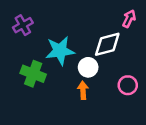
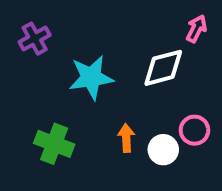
white circle: (88, 67) -> (163, 150), moved
green cross: (33, 74) -> (54, 144), moved

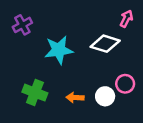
white diamond: (163, 68) -> (105, 44), turned 32
orange arrow: (126, 138) -> (75, 98), moved, turned -84

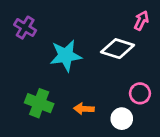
purple cross: (22, 25) -> (25, 28), turned -30
white circle: (105, 96) -> (122, 119), moved

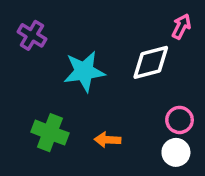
white diamond: (118, 49) -> (151, 62), turned -32
white circle: (122, 119) -> (176, 152), moved

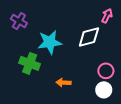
green cross: (50, 133) -> (30, 63), moved

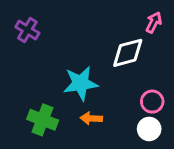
cyan star: (50, 42) -> (81, 83), moved
green cross: (30, 63) -> (43, 120), moved

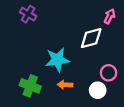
purple cross: (27, 30) -> (28, 14), moved
white circle: (149, 129) -> (98, 90), moved

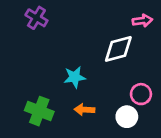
pink arrow: (110, 16) -> (142, 21), turned 56
cyan star: (57, 60) -> (75, 77), size x0.7

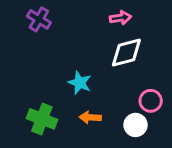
pink arrow: (142, 21) -> (120, 18), moved
cyan star: (75, 77) -> (80, 83), turned 30

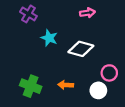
white diamond: (126, 53) -> (81, 49), moved, turned 30
cyan star: (80, 83) -> (49, 38), moved

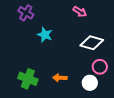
pink arrow: (87, 13) -> (80, 12), turned 40
white diamond: (81, 49) -> (92, 43), moved

